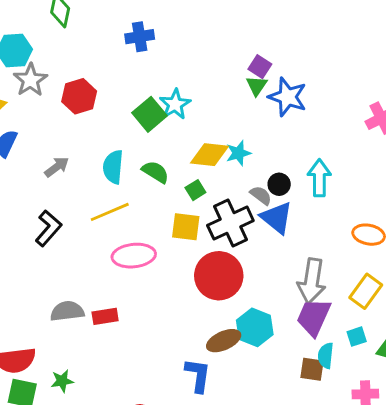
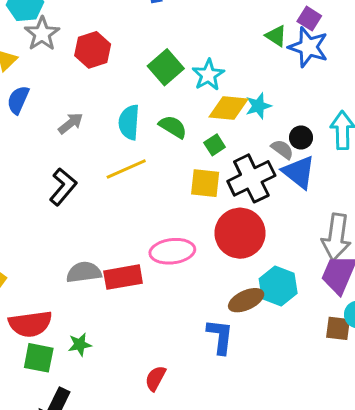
purple square: (260, 67) -> (309, 19), moved
green triangle: (257, 86) -> (276, 36), turned -30
cyan star: (175, 104) -> (208, 75), moved
pink ellipse: (134, 256) -> (172, 251), moved
red rectangle: (105, 316) -> (123, 277), size x1.4

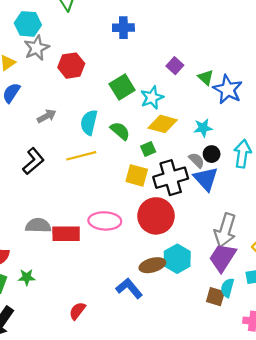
purple square: (309, 19) -> (175, 66), moved
cyan star: (258, 106) -> (203, 128), moved
blue L-shape: (220, 336) -> (129, 288), turned -56

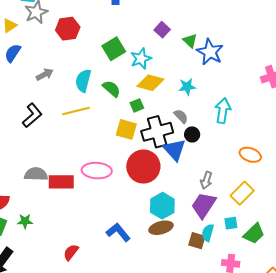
black circle: (212, 154) -> (192, 134), moved
blue triangle: (206, 179) -> (174, 150), moved
gray arrow: (225, 230) -> (206, 180), size x0.6
brown ellipse: (152, 265) -> (161, 228), moved

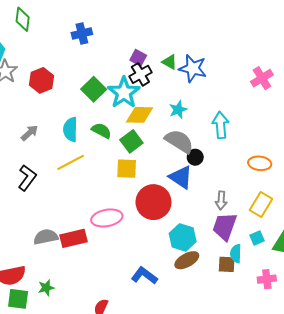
cyan star: (141, 59) -> (124, 93), size x1.4
green square: (137, 105) -> (131, 141), size x1.5
gray semicircle: (181, 116) -> (179, 141), size x1.8
black cross: (157, 132) -> (140, 74), moved, size x0.7

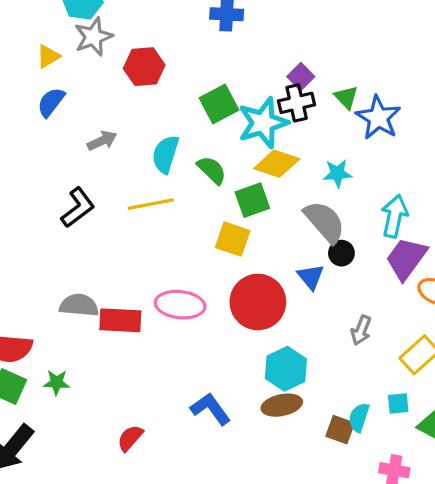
blue triangle: (181, 177) -> (311, 277), size x0.7
purple trapezoid: (225, 226) -> (406, 258), moved

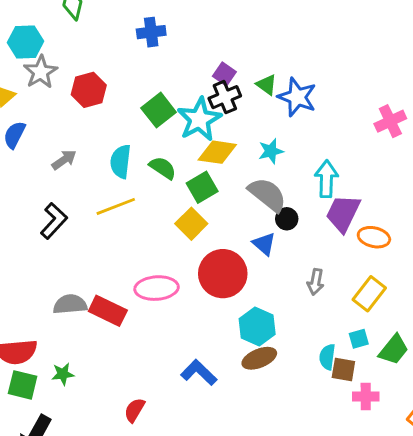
yellow square: (233, 239) -> (191, 224), turned 36
red rectangle: (120, 320) -> (108, 311), turned 33
brown square: (340, 430) -> (343, 370), moved

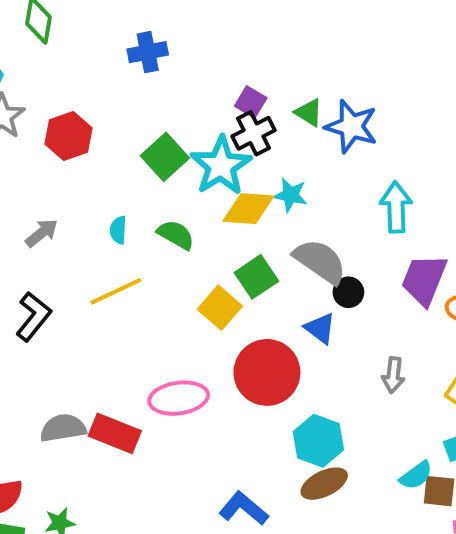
cyan star: (271, 151) -> (290, 195), moved, turned 30
cyan semicircle: (121, 161) -> (118, 230), size x0.6
cyan arrow: (326, 179) -> (396, 207), moved
green square: (202, 187) -> (256, 277), moved
cyan semicircle: (327, 357) -> (416, 475), turned -130

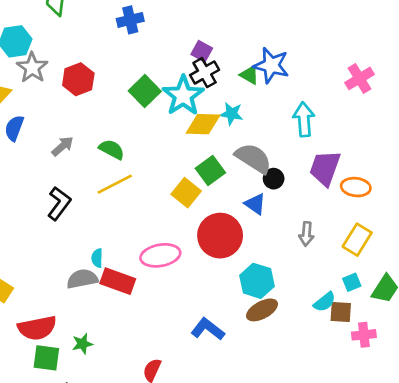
green triangle: (309, 113) -> (249, 75), moved
cyan semicircle: (118, 230) -> (97, 258), moved
green semicircle: (176, 235) -> (112, 149), moved

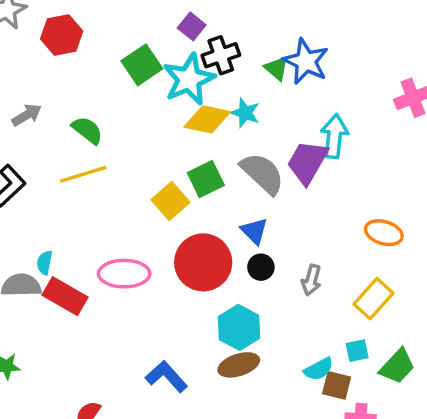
purple square: (202, 51) -> (192, 26), moved
purple trapezoid: (325, 168) -> (307, 162), moved
black circle: (274, 179) -> (261, 267), moved

